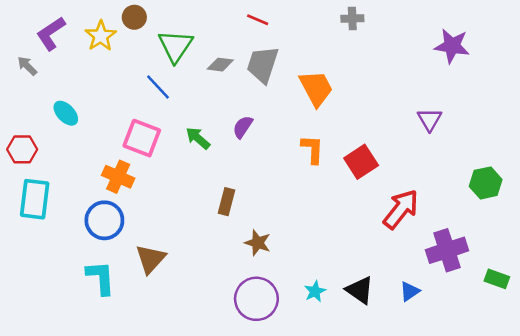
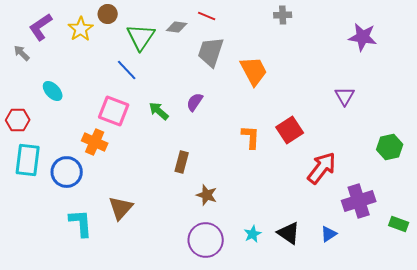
gray diamond: (220, 65) -> (177, 27), moved
orange L-shape: (312, 149) -> (251, 137), moved
blue circle: (104, 220) -> (67, 172), moved

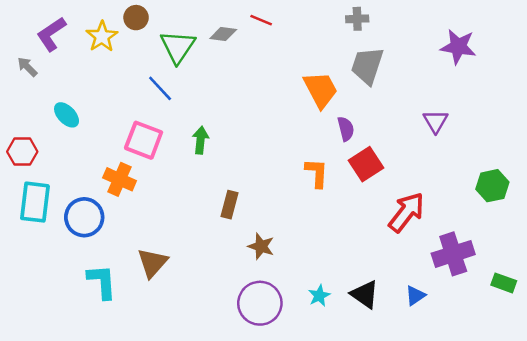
gray trapezoid: (211, 52) -> (367, 66), moved
purple semicircle: (195, 102) -> (346, 129), moved, turned 132
green arrow: (159, 111) -> (200, 140), turned 55

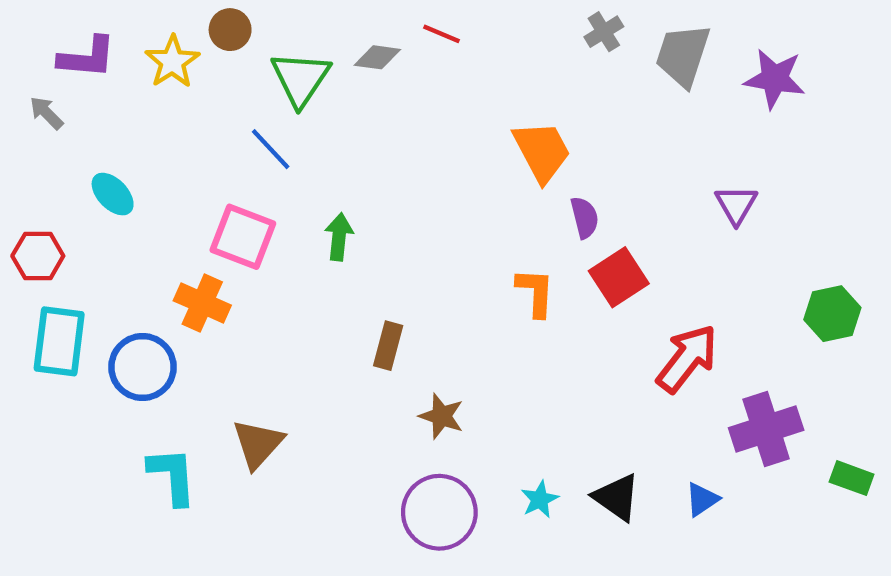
gray cross: (357, 19) -> (604, 32), turned -30
purple L-shape: (51, 34) -> (87, 57), turned -141
gray trapezoid: (367, 66) -> (683, 55), moved

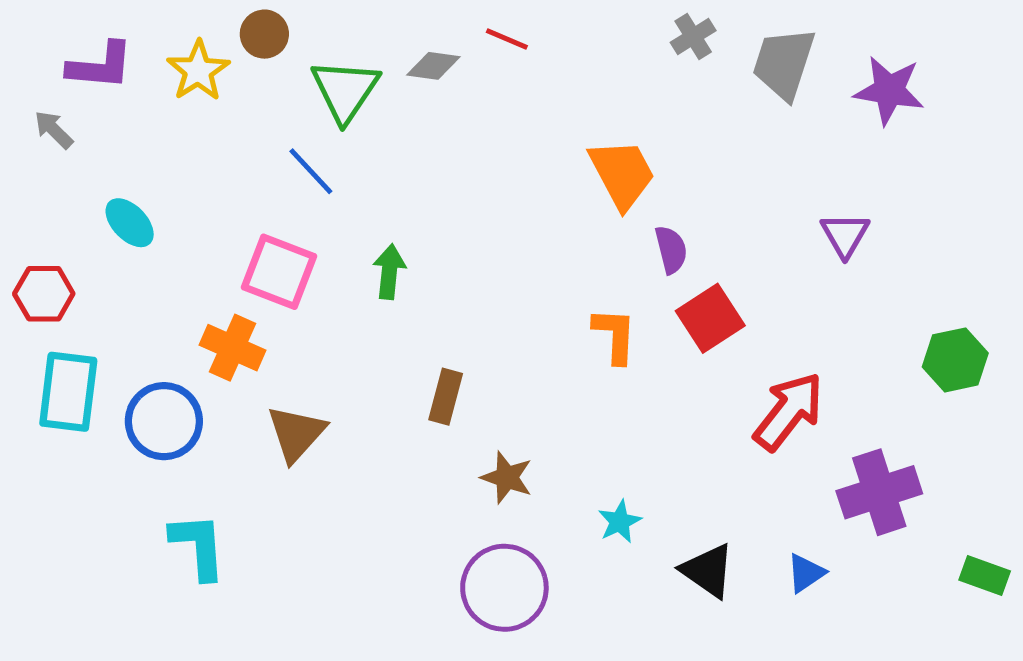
brown triangle: (258, 444) -> (296, 433), moved
green rectangle: (852, 478) -> (985, 576), moved
cyan star: (540, 499) -> (620, 522), moved

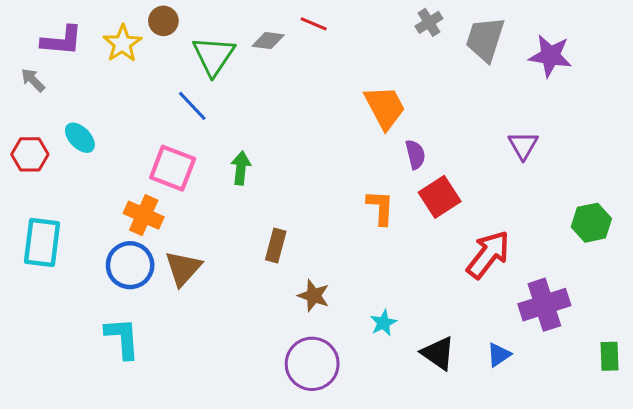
red hexagon: (44, 294) -> (30, 154), moved
blue circle: (164, 421) -> (130, 265), moved
green rectangle: (985, 576) -> (610, 356), turned 68

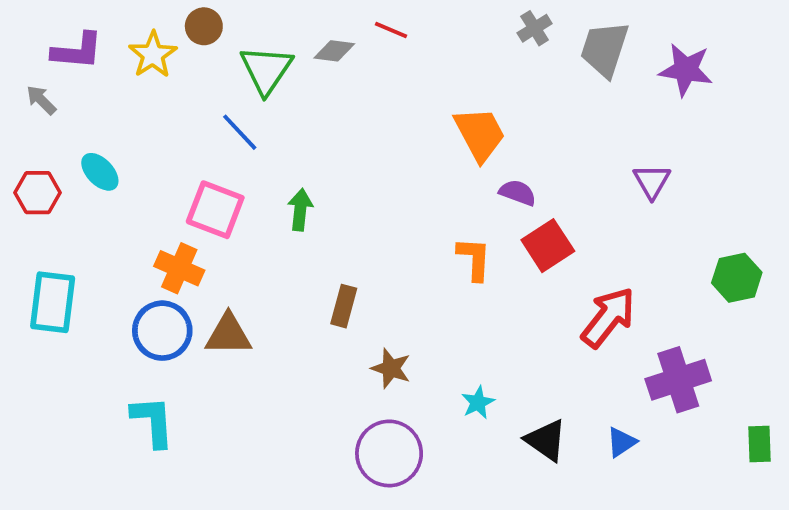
purple semicircle: (415, 154) -> (518, 193), turned -56
brown triangle: (183, 268) -> (228, 334), turned 48

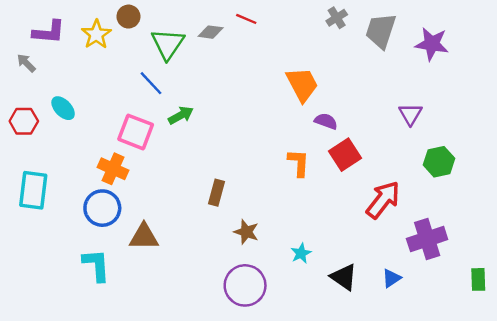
green arrow: (300, 210) -> (181, 115), moved, turned 55
green hexagon: (737, 278) -> (439, 162), moved
brown triangle: (228, 334) -> (144, 237), moved

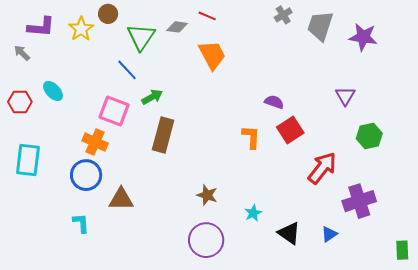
orange trapezoid: (302, 84) -> (212, 55), moved
brown rectangle: (217, 193) -> (163, 135), moved, size x1.6
cyan L-shape: (96, 265) -> (81, 223), size x0.7
green rectangle: (478, 279) -> (402, 250), moved

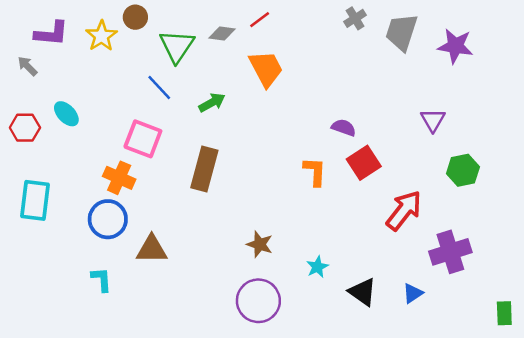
red line: (207, 16) -> (260, 20), turned -60
green arrow: (152, 97) -> (212, 102), moved

